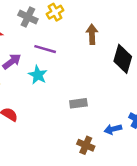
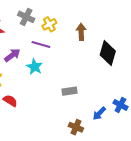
yellow cross: (55, 12) -> (49, 24), moved
blue arrow: (113, 129) -> (99, 113), turned -32

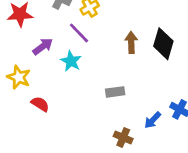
brown arrow: (81, 32) -> (131, 42), moved
purple line: (41, 45) -> (79, 33), turned 30

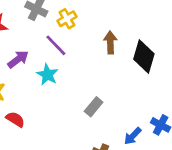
brown arrow: (131, 42) -> (110, 42), moved
gray rectangle: (115, 92) -> (94, 107), turned -42

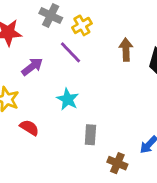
cyan star: (47, 75) -> (68, 99), moved
gray rectangle: (94, 107) -> (90, 135), moved, turned -36

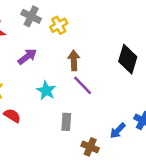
brown arrow: (126, 50) -> (74, 60), moved
purple line: (71, 52) -> (83, 85), moved
purple arrow: (32, 67) -> (27, 57), moved

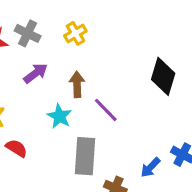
gray cross: (31, 16) -> (28, 33), moved
brown arrow: (74, 60) -> (77, 84), moved
gray rectangle: (66, 122) -> (85, 156), size x1.6

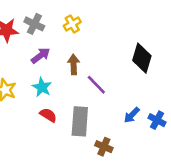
cyan star: (59, 116) -> (42, 87), moved
red semicircle: (16, 148) -> (48, 115), moved
blue arrow: (150, 167) -> (132, 115), moved

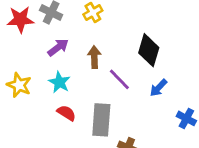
black diamond: (142, 58) -> (149, 50), moved
blue arrow: (132, 115) -> (158, 88), moved

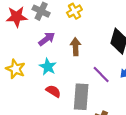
purple line: (119, 79) -> (101, 74), moved

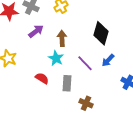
cyan star: (48, 67) -> (56, 58), moved
gray rectangle: (81, 97) -> (67, 83), size x0.7

